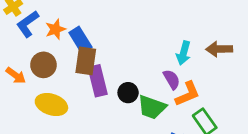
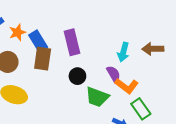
purple rectangle: (98, 81) -> (72, 42), moved
black circle: (128, 93) -> (77, 76), moved
orange L-shape: (187, 94) -> (127, 86), turned 60

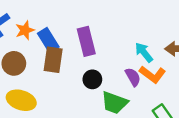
cyan arrow: (123, 52) -> (144, 52), turned 126
orange L-shape: (127, 86) -> (153, 74), moved

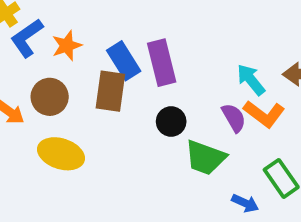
blue rectangle: (48, 40) -> (124, 61), moved

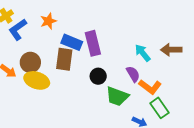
orange star: (67, 46) -> (48, 21), moved
blue rectangle: (124, 61) -> (72, 42), turned -36
orange L-shape: (264, 114) -> (150, 87), moved
yellow ellipse: (61, 154) -> (37, 80), moved

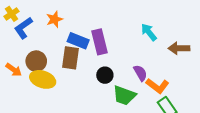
cyan arrow: (143, 53) -> (149, 32), moved

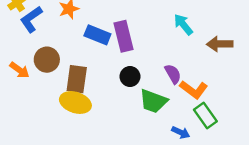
brown rectangle: (71, 58) -> (77, 79), moved
yellow ellipse: (43, 79) -> (75, 102), moved

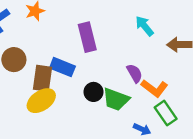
blue rectangle: (97, 35) -> (62, 67), moved
black circle: (130, 77) -> (93, 92), moved
yellow ellipse: (75, 102) -> (41, 101), turned -52

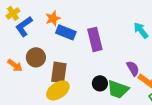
blue rectangle: (62, 67) -> (66, 32), moved

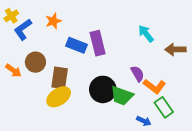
blue rectangle: (66, 32) -> (77, 45), moved
black circle: (100, 83) -> (103, 89), size x1.6

